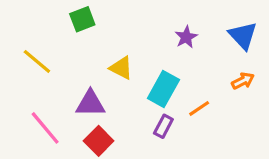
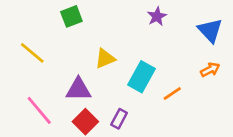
purple star: (186, 37) -> (157, 16), moved
yellow triangle: (121, 68) -> (105, 58), turned -50
purple rectangle: (163, 126) -> (119, 119), moved

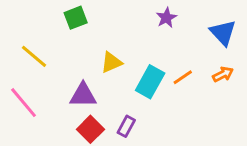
orange line: (172, 94) -> (183, 77), moved
pink line: (39, 110) -> (24, 103), moved

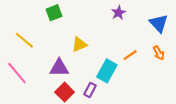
orange arrow: (223, 74) -> (159, 53), turned 88
cyan rectangle: (150, 82) -> (107, 71), moved

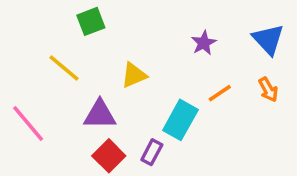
purple star: (118, 13) -> (204, 43), moved
yellow line: (24, 40) -> (64, 68), moved

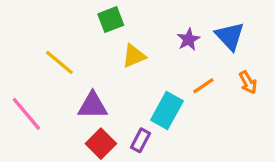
green square: (91, 21) -> (111, 20), moved
blue triangle: (268, 39) -> (230, 36), moved
yellow triangle: (134, 75) -> (134, 56), moved

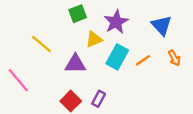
purple star: (188, 39) -> (116, 22), moved, size x1.5
purple triangle: (93, 106) -> (75, 64), moved
cyan rectangle: (167, 111) -> (117, 57), moved

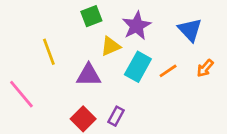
yellow line: (42, 44) -> (49, 52), turned 30
orange arrow: (174, 58) -> (205, 68), turned 70

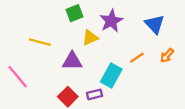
yellow line: (49, 52) -> (40, 42), turned -55
cyan rectangle: (138, 67) -> (111, 76), moved
purple rectangle: (116, 116) -> (95, 94), turned 48

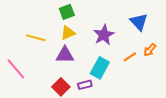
purple star: (111, 21) -> (104, 35), moved
yellow triangle: (90, 38) -> (68, 33), moved
orange line: (137, 58) -> (130, 57), moved

